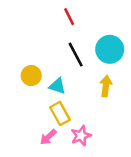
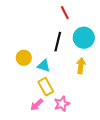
red line: (69, 17) -> (65, 13), moved
black line: (76, 55) -> (58, 42), turned 42

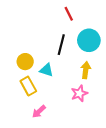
yellow rectangle: (46, 87) -> (28, 86), moved
pink star: (62, 104) -> (79, 93), moved

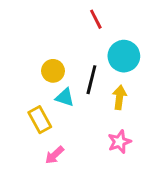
black line: (61, 45) -> (91, 80), moved
yellow circle: (25, 62) -> (53, 71), moved
pink star: (79, 93) -> (119, 142), moved

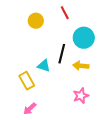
yellow circle: (53, 71) -> (36, 21), moved
yellow arrow: (119, 97) -> (81, 66), turned -91
pink arrow: (54, 155) -> (30, 109), moved

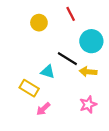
black line: (62, 54) -> (67, 59), turned -72
yellow rectangle: (27, 81) -> (29, 88), turned -30
pink arrow: (30, 109) -> (43, 109), moved

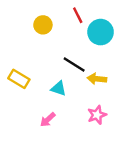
cyan circle: (91, 41) -> (101, 32), moved
cyan triangle: (48, 72) -> (59, 88), moved
yellow rectangle: (29, 88) -> (19, 79), moved

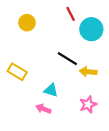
yellow circle: (43, 25) -> (27, 23), moved
cyan triangle: (59, 88) -> (51, 90), moved
pink arrow: (48, 120) -> (43, 109), turned 64

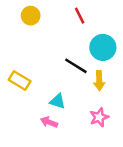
yellow circle: (27, 23) -> (31, 16), moved
cyan circle: (91, 29) -> (103, 47), moved
yellow arrow: (88, 72) -> (99, 80), turned -98

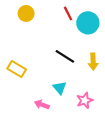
cyan circle: (103, 47) -> (88, 23), moved
yellow arrow: (99, 80) -> (93, 62), moved
cyan triangle: (58, 101) -> (60, 88), moved, turned 32

